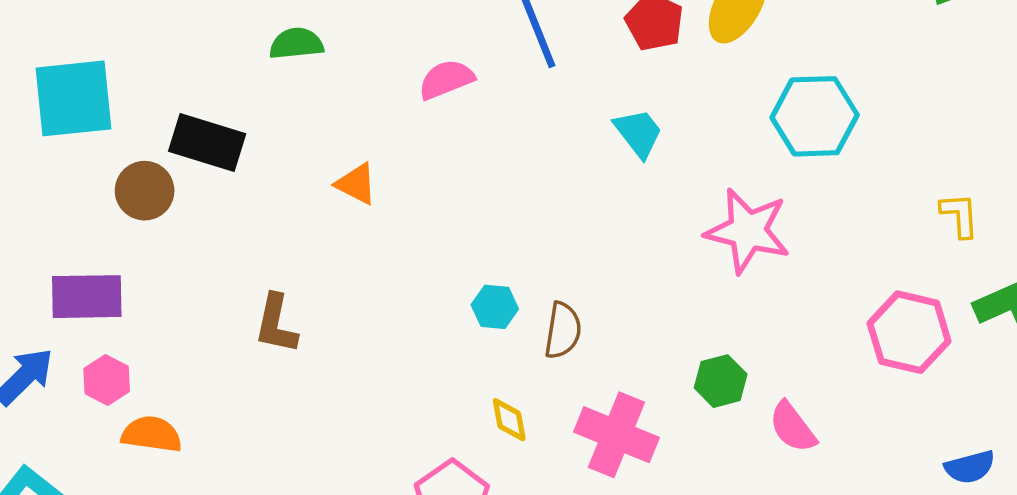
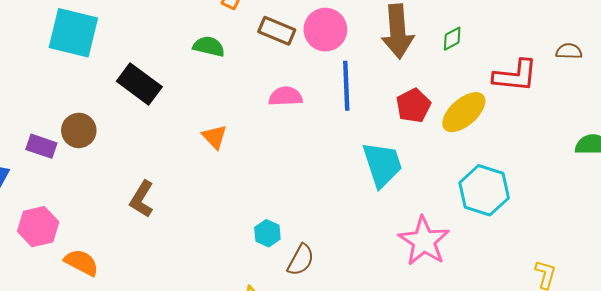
cyan trapezoid: (638, 133) -> (382, 164), size x1.5
brown circle: (145, 191) -> (79, 130), moved
purple rectangle: (87, 297) -> (41, 146), size x0.7
pink hexagon: (107, 380) -> (38, 227), moved, size x1.4
orange semicircle: (152, 434) -> (81, 262), moved

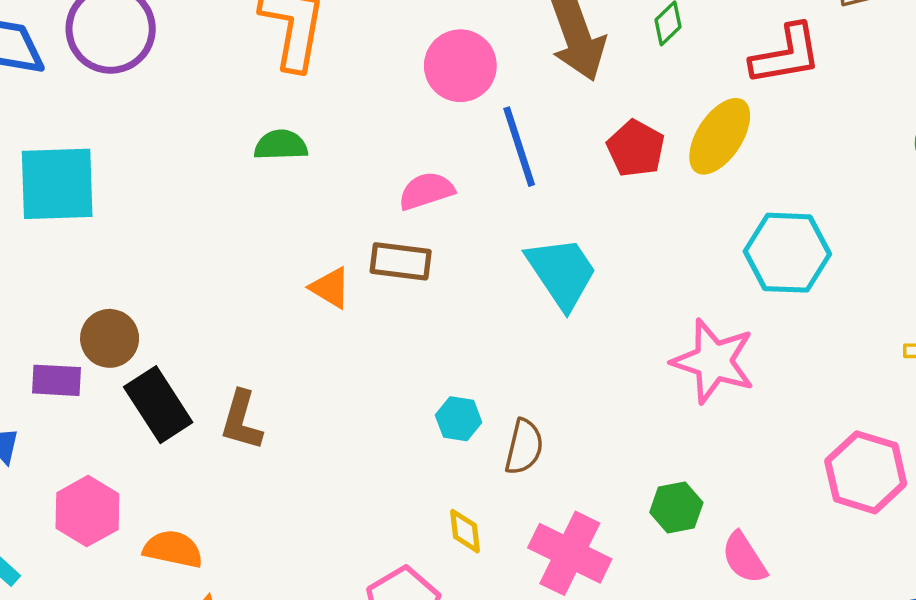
brown rectangle: (277, 31) -> (401, 261), moved
black rectangle: (139, 84) -> (158, 405), moved, turned 36
cyan trapezoid: (382, 164) -> (562, 273), moved

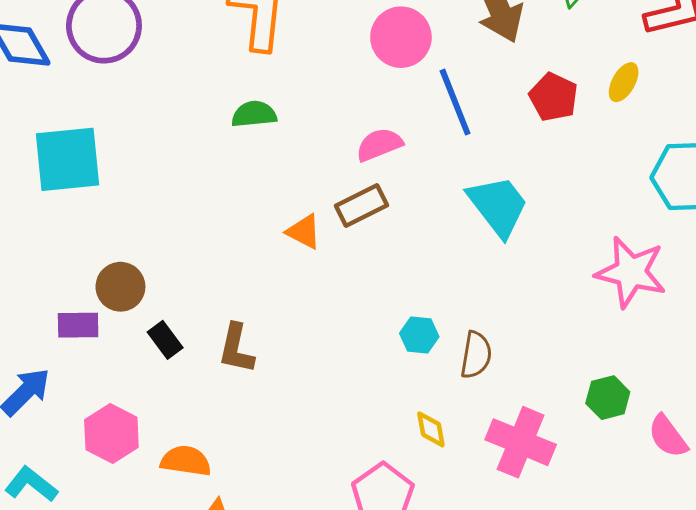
yellow ellipse: (720, 136) -> (624, 82), size x0.6
brown rectangle: (401, 261) -> (362, 205), turned -30
black rectangle: (158, 405) -> (165, 340), size x0.6

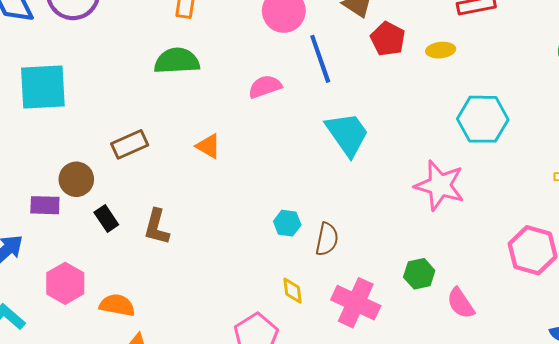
yellow ellipse: (624, 82) -> (441, 50), turned 52
red pentagon: (554, 97) -> (388, 39), moved
green semicircle: (254, 114) -> (177, 61), size x1.4
brown rectangle: (362, 205) -> (130, 144), moved

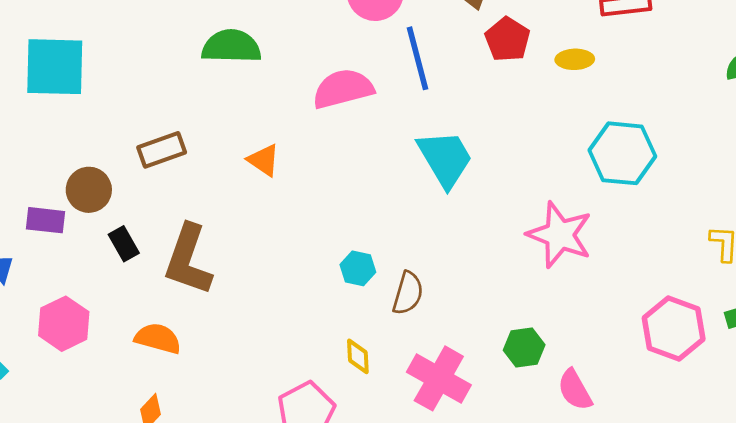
pink semicircle: (265, 87) -> (343, 89), size x1.4
brown L-shape: (157, 227) -> (188, 260), size x1.5
orange semicircle: (117, 305) -> (158, 338), moved

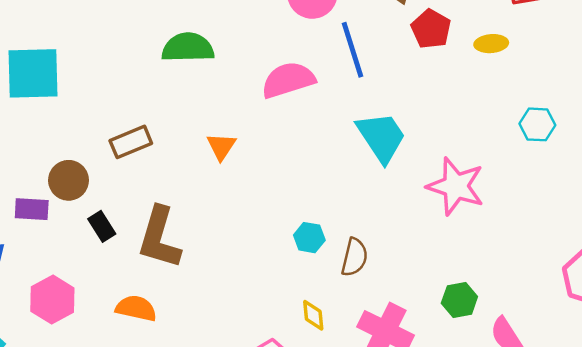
cyan hexagon: (622, 153) -> (537, 124), size x0.6
orange triangle: (264, 160) -> (221, 146), turned 32
pink star: (560, 235) -> (456, 186), moved

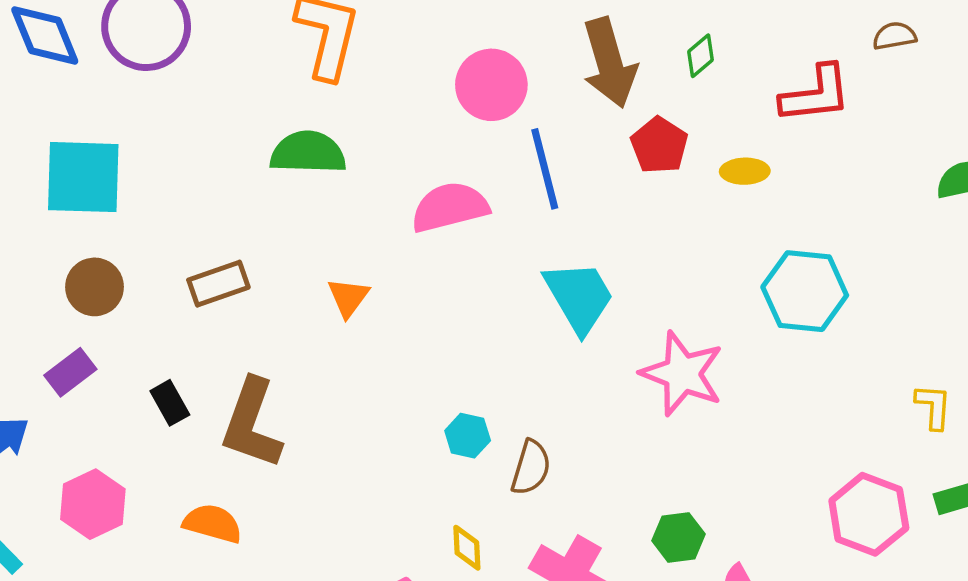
cyan hexagon: (537, 124) -> (805, 291), size x1.6
brown circle: (69, 180) -> (95, 287), moved
purple rectangle: (32, 209) -> (70, 372), turned -44

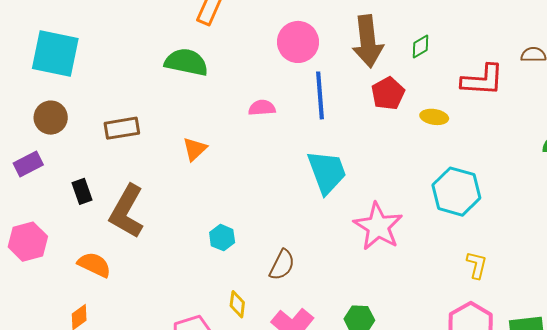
pink semicircle: (450, 207) -> (262, 108), size x0.6
yellow L-shape: (933, 407) -> (477, 265), moved
cyan hexagon: (468, 436) -> (222, 238), moved

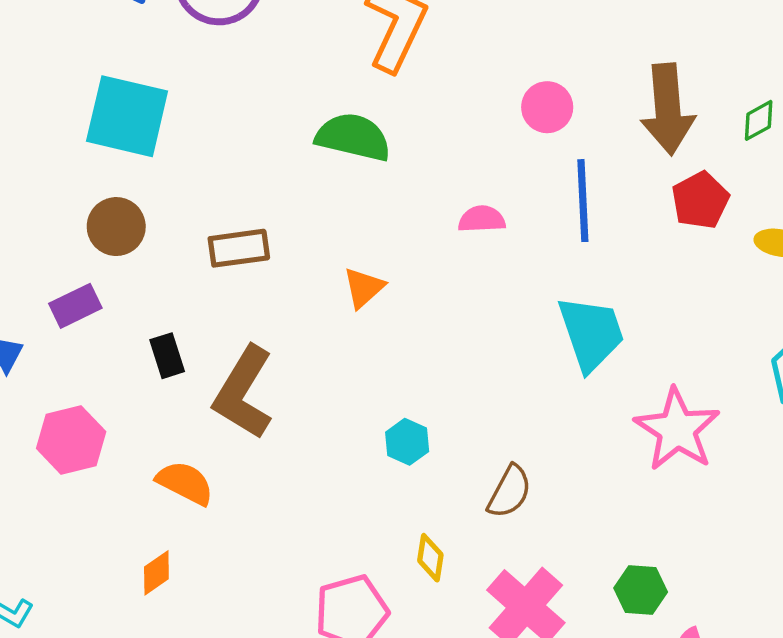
pink circle: (298, 42) -> (547, 107), size x0.7

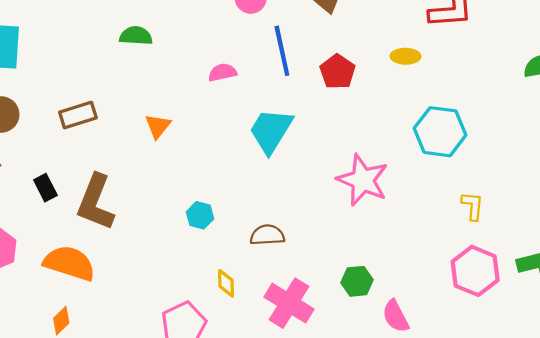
green semicircle: (353, 137) -> (136, 36), size x0.7
red pentagon: (700, 200) -> (337, 72), moved
cyan trapezoid: (591, 333) -> (271, 131), moved, turned -120
orange semicircle: (185, 483) -> (69, 263), size x1.4
brown semicircle: (509, 492) -> (267, 235), turned -112

